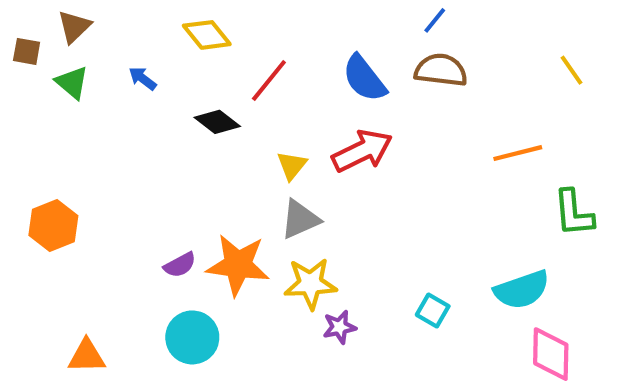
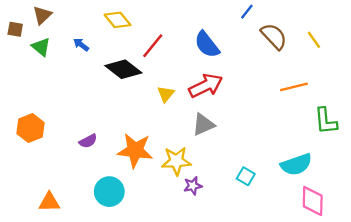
brown semicircle: (441, 70) -> (274, 36), moved, turned 40
yellow line: (572, 70) -> (314, 40), moved
black diamond: (217, 122) -> (123, 69), size x1.4
gray triangle: (300, 219) -> (203, 125), moved
purple semicircle: (180, 265) -> (88, 141), moved

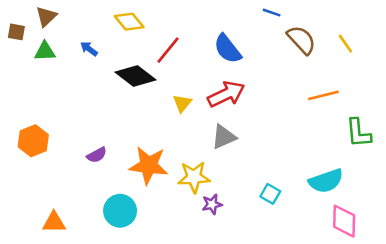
blue line: (247, 12) -> (272, 13), turned 70
green triangle: (41, 47) -> (45, 51), turned -42

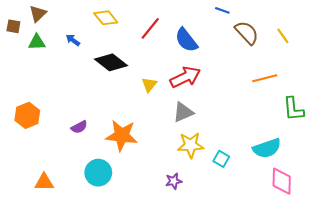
red line: (168, 50) -> (150, 28), moved
yellow star: (194, 177) -> (191, 145), moved
purple star: (212, 204) -> (174, 181), moved

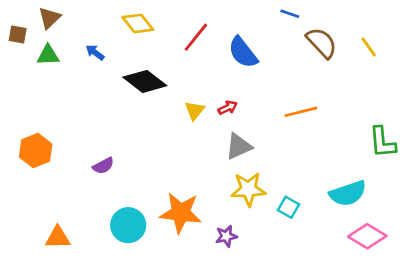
red arrow: (185, 77) -> (228, 108), moved, size x0.5
orange line: (265, 78) -> (301, 112), moved
orange star: (122, 136) -> (181, 213), moved
pink diamond: (282, 181) -> (367, 236), turned -60

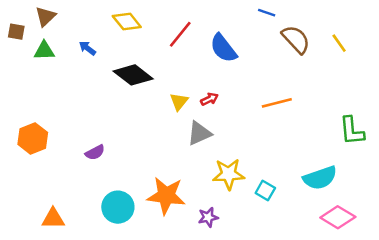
gray triangle: (239, 146) -> (199, 133), moved

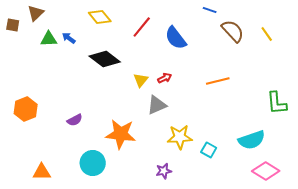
green triangle: (44, 51) -> (49, 39), moved
orange star: (166, 196) -> (121, 134), moved

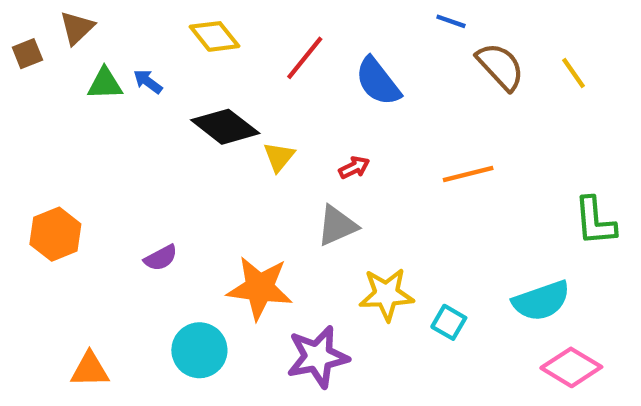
brown square: (13, 25) -> (27, 54), turned -32
yellow triangle: (141, 80) -> (279, 157), moved
purple star: (164, 171) -> (318, 357), moved, size x1.8

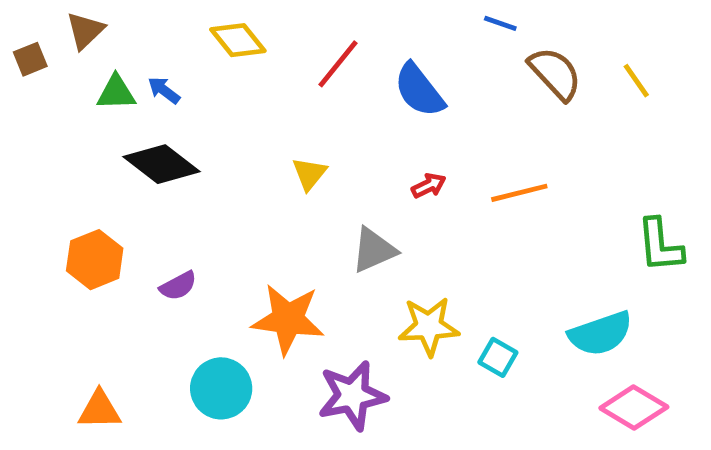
black diamond: (225, 127) -> (161, 164), moved
red arrow: (354, 168) -> (429, 186), moved
orange hexagon: (55, 234) -> (95, 260), moved

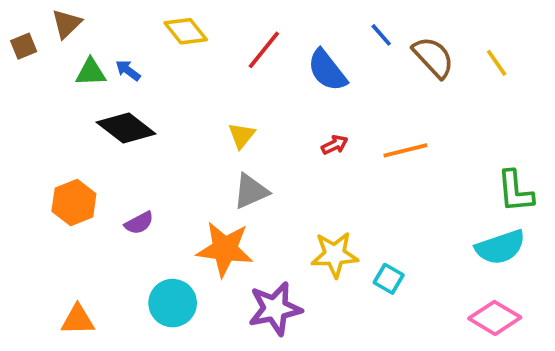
blue line: (500, 23) -> (381, 35), moved, turned 30
gray triangle: (374, 250) -> (251, 191), moved
cyan semicircle: (600, 334) -> (500, 247), moved

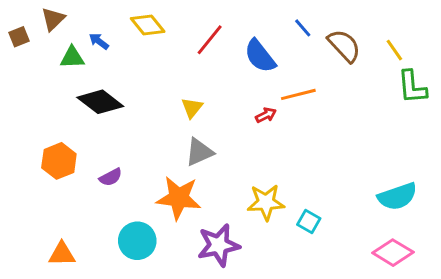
blue arrow: (128, 70) -> (99, 41), moved
orange line: (405, 150) -> (298, 94), moved
green L-shape: (515, 191) -> (412, 87), moved

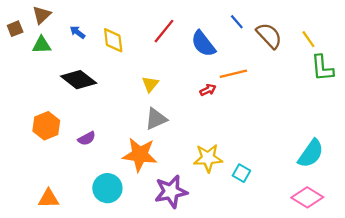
yellow diamond: (148, 25) -> (113, 40), moved, turned 32
green triangle: (72, 57) -> (42, 45), moved
cyan semicircle: (397, 196) -> (311, 153), turned -36

